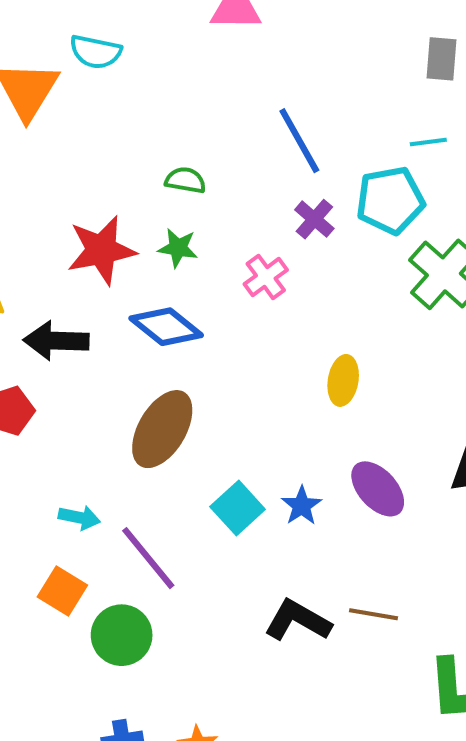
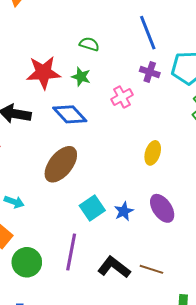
purple cross: (314, 219) -> (150, 72), turned -30
purple line: (148, 558) -> (71, 252), moved, turned 42

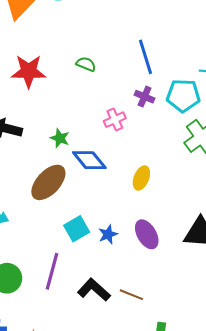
red star: (43, 73) -> (29, 71), moved
green star: (81, 77) -> (60, 138), moved
blue diamond: (70, 114) -> (89, 160), moved

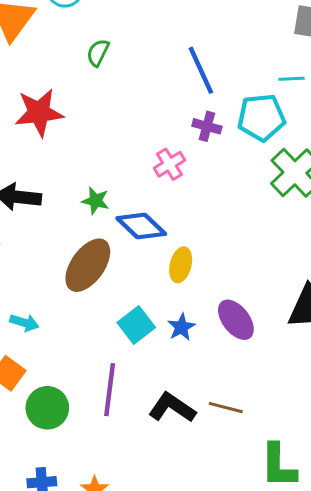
green semicircle: (86, 64) -> (98, 53), moved, turned -78
yellow ellipse: (141, 178) -> (181, 265), moved

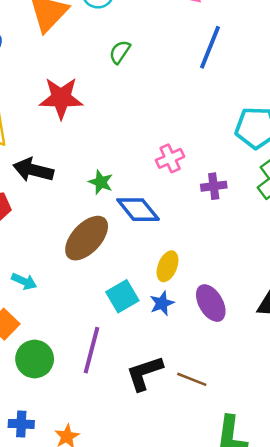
blue line: (201, 70) -> (210, 47), moved, turned 39
purple cross: (207, 126) -> (214, 186), moved, turned -30
yellow ellipse: (181, 265) -> (168, 266), moved
black L-shape: (172, 408) -> (144, 373), turned -60

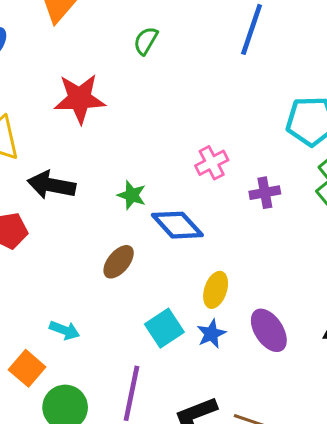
brown ellipse: (87, 238) -> (119, 262), size x0.6
cyan arrow: (24, 281) -> (65, 330), moved

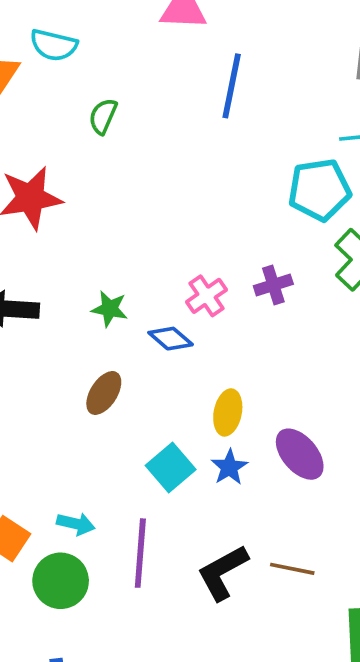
pink cross: (212, 163) -> (207, 296), moved
blue diamond: (177, 225) -> (171, 339), size x0.7
cyan arrow: (65, 330) -> (76, 524), moved

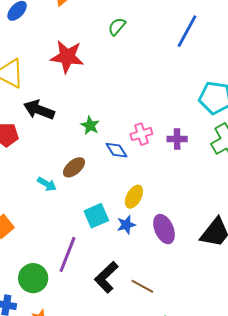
cyan arrow: (76, 524) -> (47, 184), moved
black L-shape: (223, 572) -> (106, 277), turned -32
green circle: (61, 581) -> (33, 278), moved

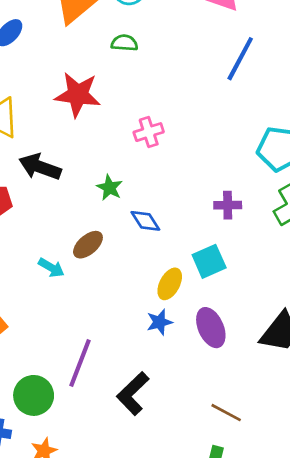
green semicircle: (117, 26) -> (124, 43), moved, turned 54
pink cross: (141, 134) -> (149, 132), moved
cyan square: (96, 216) -> (209, 261), moved
brown line: (142, 286) -> (226, 413), moved

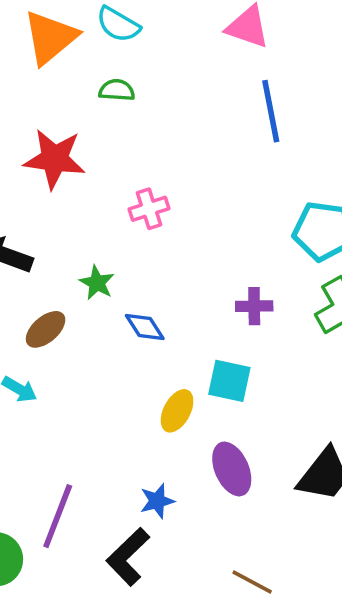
blue line: (240, 59) -> (271, 111), turned -39
brown ellipse: (88, 245) -> (46, 329), moved
cyan square: (209, 261) -> (229, 381), turned 36
blue star: (159, 322) -> (157, 501), moved

